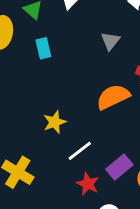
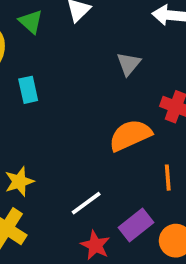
cyan rectangle: (43, 48) -> (28, 90), moved
yellow star: (55, 122) -> (19, 182), moved

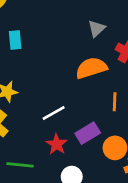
gray triangle: (129, 64) -> (96, 29), moved
cyan rectangle: (28, 90) -> (15, 40), moved

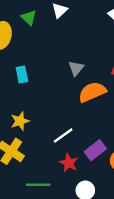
gray triangle: (96, 29) -> (76, 68), moved

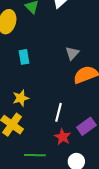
white line: (63, 136) -> (58, 112), turned -42

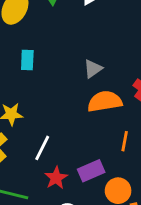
white line: (58, 112) -> (42, 148), moved

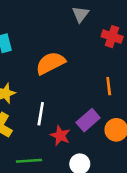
gray triangle: (93, 69) -> (80, 14), moved
orange semicircle: (105, 101) -> (50, 63), moved

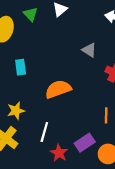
gray triangle: (80, 14) -> (89, 50), turned -42

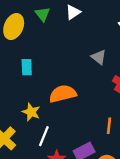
yellow star: (16, 111) -> (31, 112), moved, turned 30

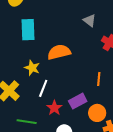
cyan rectangle: (27, 67) -> (28, 30), size x1.5

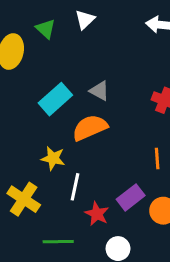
gray triangle: (89, 20) -> (99, 91), moved
cyan rectangle: (28, 30) -> (55, 99), moved, turned 60

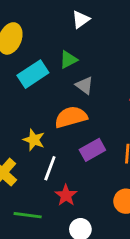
green triangle: (46, 29) -> (68, 60), moved, turned 42
cyan rectangle: (55, 99) -> (33, 74), moved
purple rectangle: (131, 197) -> (92, 150), moved

